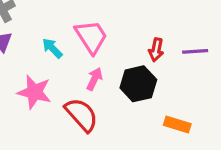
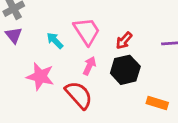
red arrow: (156, 50) -> (124, 41), moved, turned 30

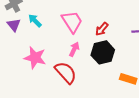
cyan arrow: (55, 41) -> (35, 21), moved

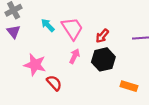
cyan arrow: (35, 21) -> (48, 25), moved
red semicircle: (66, 73) -> (54, 83), moved, size x0.7

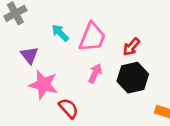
pink trapezoid: (72, 28) -> (92, 37), turned 55
purple triangle: (14, 32) -> (29, 55), moved

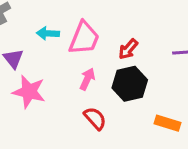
cyan arrow: (60, 33) -> (48, 33), turned -42
red semicircle: (69, 108) -> (95, 118), moved

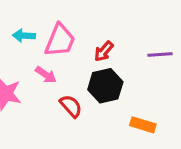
pink arrow: (87, 79) -> (46, 75), moved, turned 100
red semicircle: (95, 118) -> (71, 106), moved

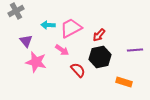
pink trapezoid: (60, 40) -> (71, 28), turned -140
purple line: (160, 54) -> (135, 50), moved

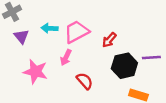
purple triangle: (26, 41) -> (21, 36), moved
pink arrow: (62, 50) -> (66, 58), turned 80
black hexagon: (100, 57) -> (124, 66), moved

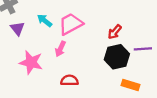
cyan arrow: (49, 28) -> (45, 21), turned 35
red arrow: (109, 40) -> (115, 32), moved
red semicircle: (85, 81) -> (69, 80), moved, turned -48

